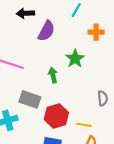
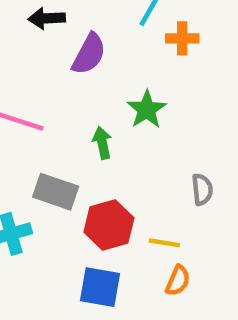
orange cross: (96, 32) -> (182, 38), moved

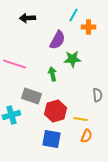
purple semicircle: (89, 54) -> (57, 40), moved
green star: (147, 109) -> (72, 59), turned 30

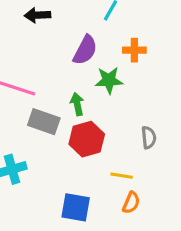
orange cross: (88, 27) -> (134, 50), moved
gray rectangle: (31, 96) -> (44, 122), moved
red hexagon: (55, 111) -> (87, 139), moved

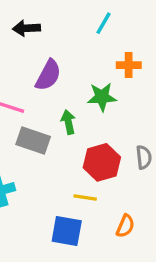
purple semicircle: (85, 50) -> (48, 75), moved
red hexagon: (87, 139) -> (102, 162), moved
yellow line: (122, 176) -> (85, 198), moved

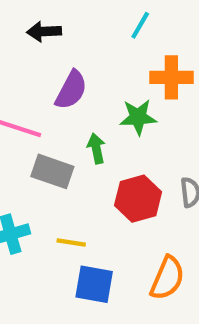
orange cross: (129, 65) -> (171, 77), size x1.4
yellow line: (85, 198) -> (71, 242), moved
orange semicircle: (125, 226) -> (167, 278), size x1.5

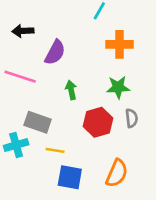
black arrow: (44, 31) -> (23, 31), moved
green star: (138, 117) -> (118, 87), moved
gray rectangle: (52, 171) -> (38, 122), moved

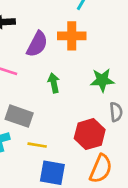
orange cross: (119, 44) -> (72, 36), moved
red hexagon: (98, 122) -> (90, 134), moved

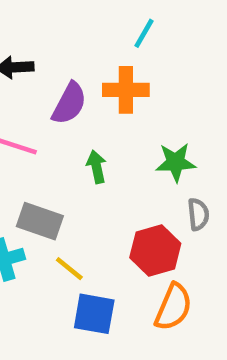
yellow line: (37, 145) -> (69, 269), turned 30

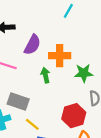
orange cross: (126, 90) -> (60, 56), moved

